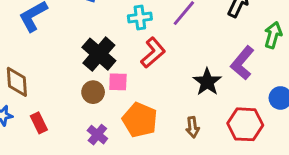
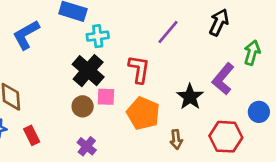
cyan cross: (140, 17) -> (98, 36), moved
red L-shape: (153, 53) -> (139, 69), turned -40
orange pentagon: (140, 120) -> (143, 113), moved

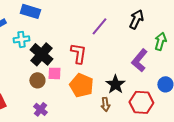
cyan cross: (98, 36) -> (21, 39), moved
black star: (190, 97) -> (115, 84), moved

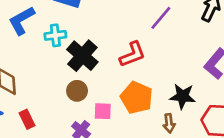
red L-shape: (78, 53) -> (132, 54), turned 60
pink square: (54, 73) -> (103, 111), moved
black star: (115, 84) -> (183, 96), turned -30

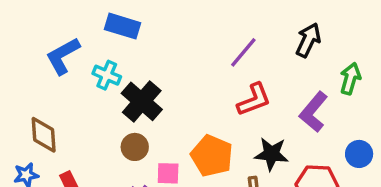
cyan cross: (55, 35) -> (107, 75), turned 30
red L-shape: (132, 54) -> (254, 100), moved

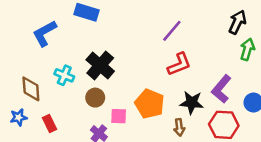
black arrow: (308, 40) -> (237, 22), moved
cyan cross: (107, 75) -> (64, 75), moved
purple L-shape: (313, 112) -> (221, 89), moved

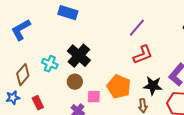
blue L-shape: (45, 33) -> (21, 30), moved
brown diamond: (31, 89) -> (23, 75), turned 45

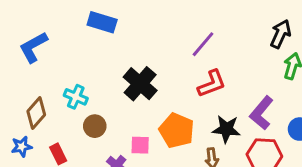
black cross: (79, 56) -> (140, 84), moved
brown circle: (75, 82) -> (95, 126), moved

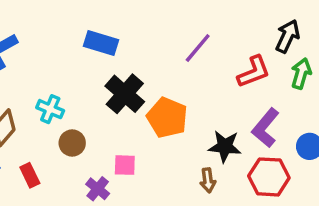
blue rectangle: (102, 22) -> (101, 43), moved
red L-shape: (212, 84) -> (254, 72), moved
orange pentagon: (177, 131) -> (167, 118), moved

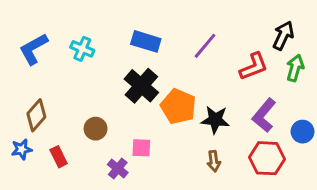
blue rectangle: (101, 43) -> (146, 41), moved
cyan cross: (50, 109) -> (82, 49), moved
black star: (225, 146) -> (215, 120), moved

